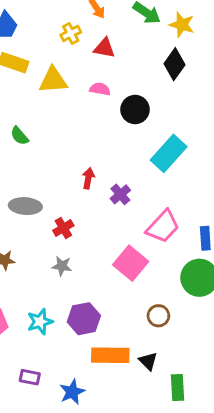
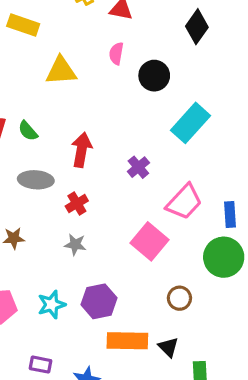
yellow triangle: (53, 80) -> (61, 71), moved
pink semicircle: (100, 89) -> (116, 53), turned -90
green semicircle: (19, 136) -> (28, 131), moved
red arrow: (88, 178) -> (82, 150), moved, size x1.5

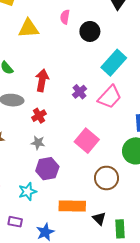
pink trapezoid: (184, 202) -> (110, 97), moved
brown circle: (179, 298) -> (107, 178), size x1.5
purple hexagon: (99, 301) -> (47, 169), moved
cyan star: (52, 305) -> (28, 192), moved
black triangle: (168, 347) -> (99, 219), moved

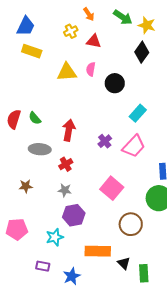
yellow triangle: (29, 28) -> (67, 72), moved
cyan rectangle: (114, 63) -> (138, 113), size x0.7

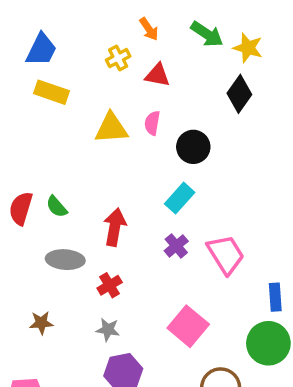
cyan rectangle: (138, 113) -> (180, 198), moved
pink trapezoid: (134, 146) -> (226, 254), turned -75

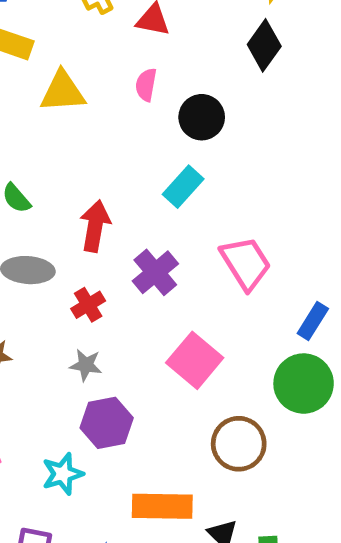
yellow triangle: (111, 128) -> (63, 92), moved
purple cross: (176, 246) -> (155, 272), moved, size x1.4
blue rectangle: (275, 297) -> (313, 321), turned 36

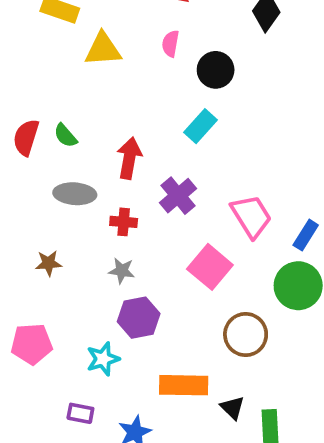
pink trapezoid: (246, 263) -> (251, 216), moved
red cross: (88, 305) -> (124, 222), turned 36

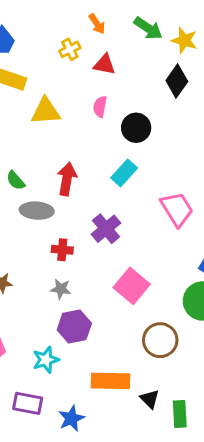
red arrow: (129, 158) -> (67, 179), moved
gray ellipse: (75, 194) -> (37, 211), moved
pink trapezoid: (251, 216) -> (177, 209), moved
purple rectangle: (80, 413) -> (28, 403), size x1.4

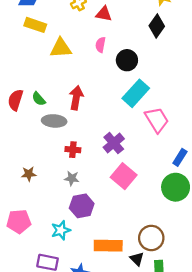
cyan rectangle: (124, 173) -> (136, 93), moved, size x1.4
purple cross: (106, 229) -> (114, 143), moved
brown circle: (160, 340) -> (151, 238), moved

